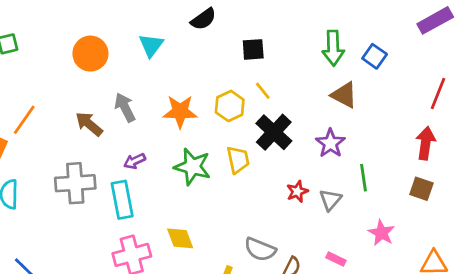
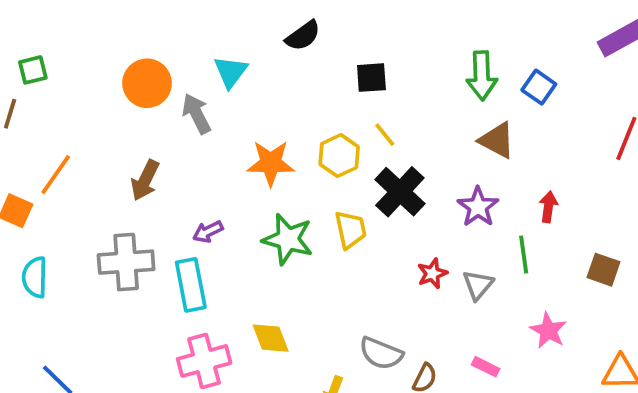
gray arrow: (125, 107) -> (196, 114), moved
brown arrow: (89, 124) -> (145, 180), turned -104
red arrow: (426, 143) -> (548, 207), moved, size x0.7

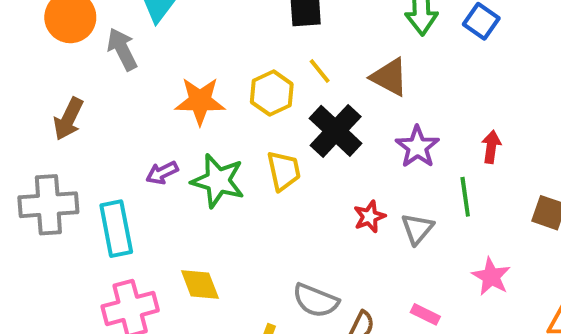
brown triangle: (497, 140) -> (389, 77), moved
purple arrow: (208, 232) -> (162, 173), moved

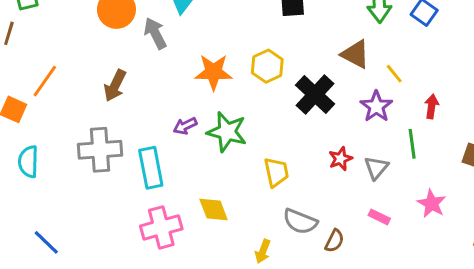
yellow line: (320, 71) -> (394, 74), moved
yellow trapezoid: (284, 171) -> (276, 172), moved
pink rectangle: (425, 314) -> (379, 217), moved

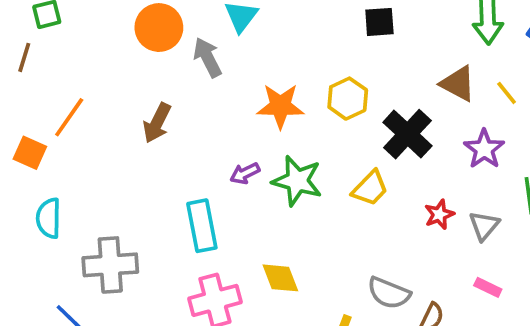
yellow line: (394, 74) -> (507, 93), moved
gray cross: (100, 150) -> (110, 265), moved
yellow trapezoid: (276, 172) -> (370, 188), moved, turned 56

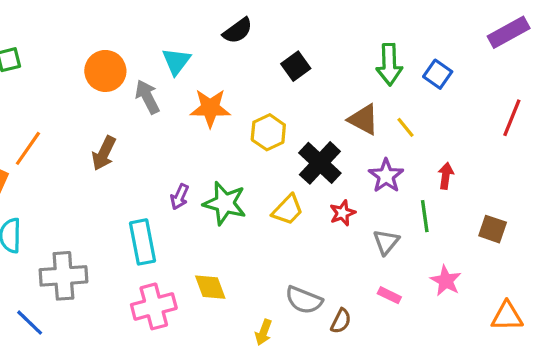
black square: (379, 22) -> (296, 66), turned -32
orange star: (280, 106) -> (210, 108), moved
purple arrow: (245, 173) -> (180, 197), turned -40
red star: (439, 214) -> (343, 213), moved

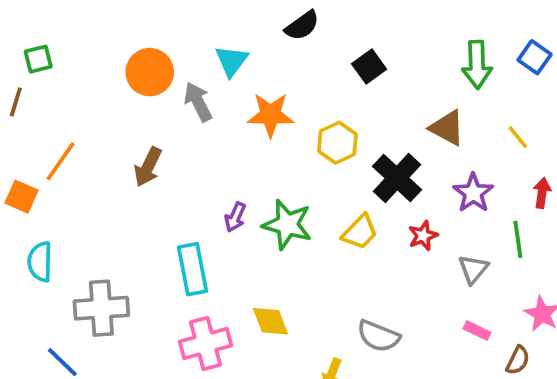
blue square: (438, 74) -> (535, 57), moved
yellow line: (405, 127) -> (518, 137), moved
brown semicircle: (341, 321) -> (518, 360), moved

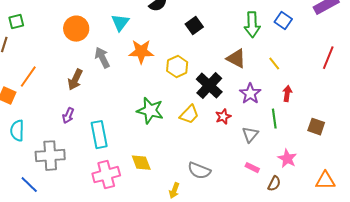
gray arrow: (198, 102) -> (102, 58), moved
purple arrow: (235, 217) -> (68, 116), moved

